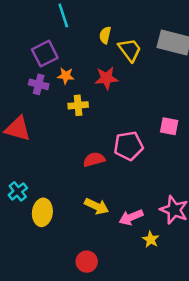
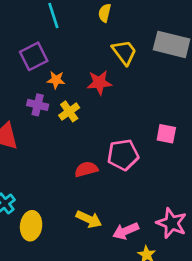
yellow semicircle: (105, 35) -> (105, 13), moved
purple cross: (39, 84) -> (38, 105), moved
yellow cross: (78, 105) -> (69, 111), turned -30

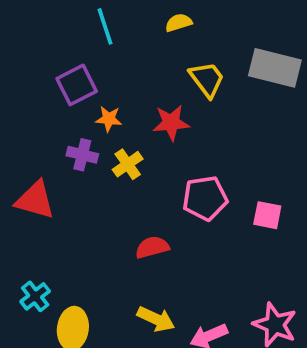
yellow semicircle: (105, 13) -> (179, 23), turned 60
pink square: (166, 134) -> (267, 215), moved
pink pentagon: (123, 155) -> (205, 198), moved

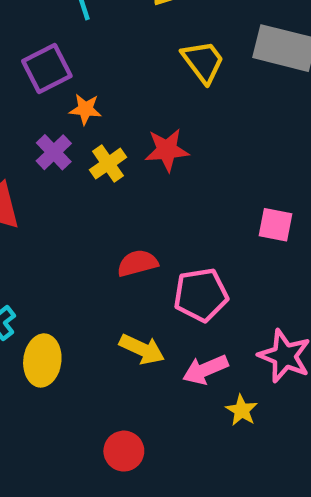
red star: (171, 123) -> (167, 150), moved
purple cross: (82, 155) -> (54, 152), turned 32
pink pentagon: (205, 198) -> (201, 295), moved

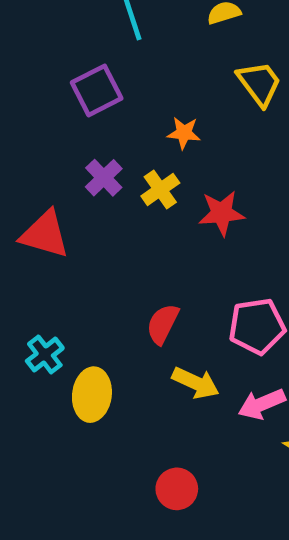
orange star: (85, 109) -> (184, 133), moved
red star: (167, 150) -> (222, 213), moved
red semicircle: (137, 263) -> (163, 324), moved, turned -48

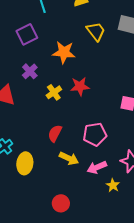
orange star: (184, 133) -> (64, 52), size x1.6
yellow cross: (160, 189) -> (54, 92), moved

